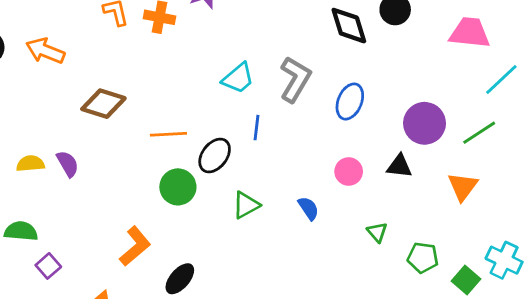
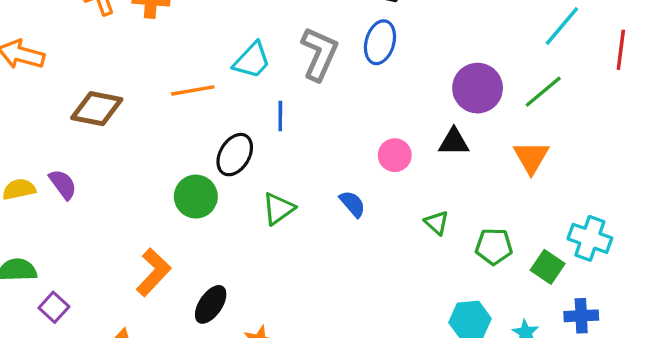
blue ellipse: (350, 102) -> (380, 42), moved
orange line: (168, 134) -> (193, 90), moved

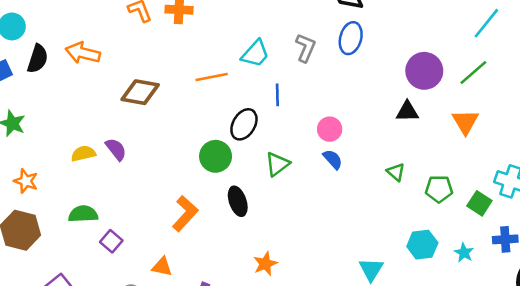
gray L-shape: (319, 54) -> (306, 48), size x0.7
pink circle: (395, 155) -> (330, 129), moved
black ellipse: (211, 304) -> (238, 201), moved, turned -52

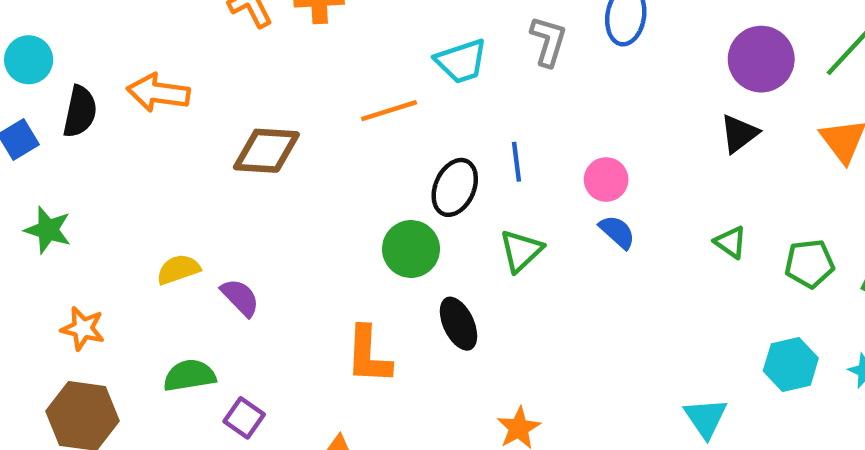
cyan trapezoid: (255, 54) -> (461, 61), turned 36
blue line: (277, 95) -> (516, 162), moved
black triangle: (407, 111) -> (739, 134), turned -30
purple semicircle: (116, 149) -> (240, 297), moved
orange L-shape: (185, 213) -> (368, 355), turned 147

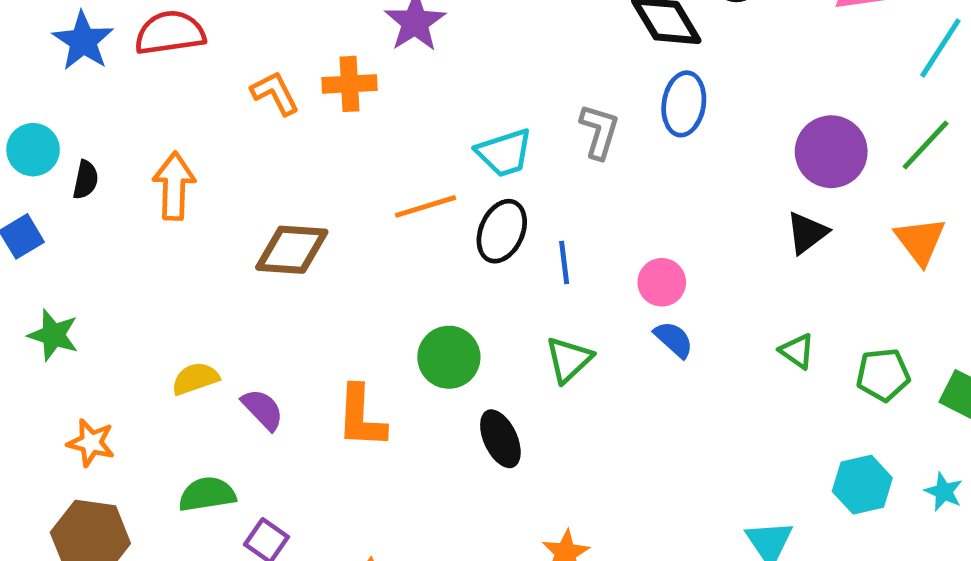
orange arrow: (158, 93) -> (174, 186), turned 84
black semicircle: (80, 112) -> (86, 180), moved, size x0.7
black ellipse: (455, 187) -> (502, 231), moved
orange L-shape: (368, 355) -> (361, 417), moved

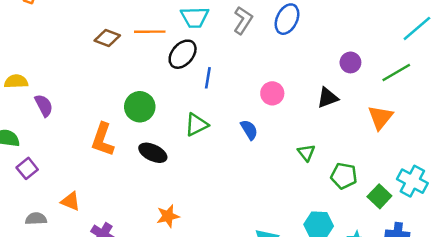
purple circle: (831, 152) -> (350, 62), size x0.6
brown diamond: (292, 250) -> (107, 38), moved, size x0.7
pink circle: (662, 282) -> (272, 93), moved
orange L-shape: (361, 417) -> (103, 140), moved
black ellipse: (500, 439) -> (153, 153), turned -56

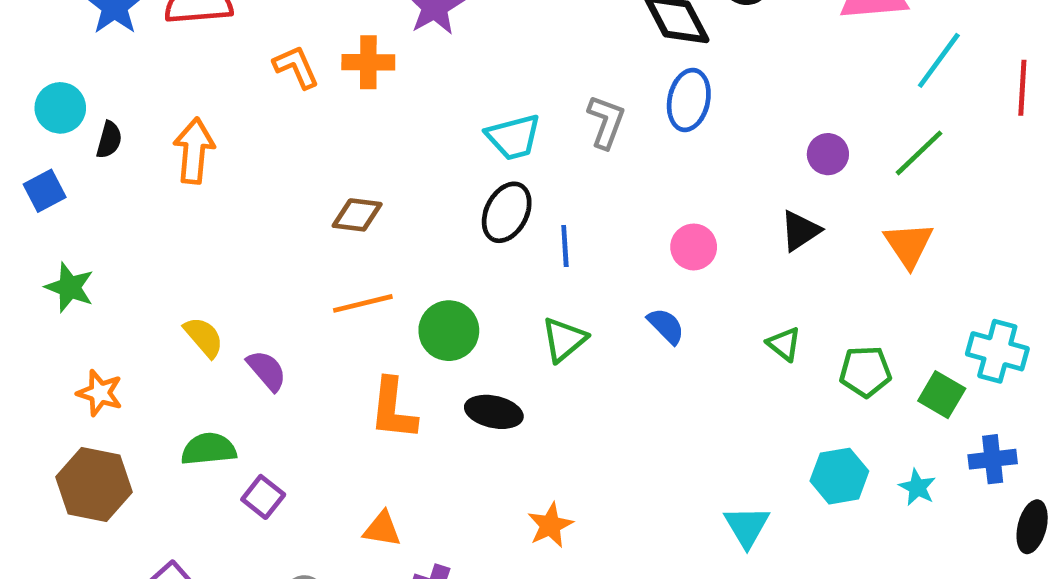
orange line: (150, 32) -> (363, 303), moved
yellow semicircle: (16, 81) -> (204, 337), turned 65
orange triangle: (71, 201) -> (382, 529), moved

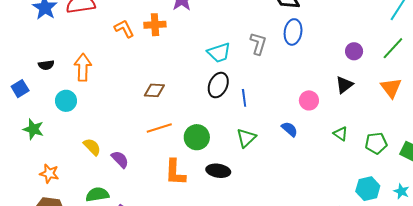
cyan circle: (60, 108) -> (66, 101), moved
black semicircle: (109, 140) -> (46, 65), turned 70
pink circle: (694, 247) -> (309, 100), moved

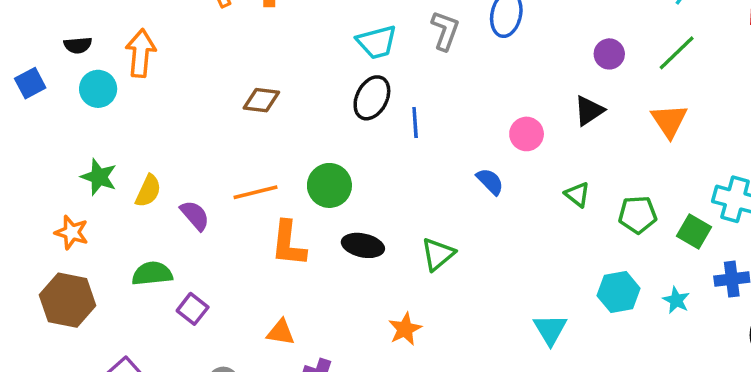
cyan circle: (66, 101) -> (98, 89), moved
orange line: (159, 128) -> (256, 192), moved
green star: (33, 129) -> (99, 177), moved
green triangle: (246, 138) -> (438, 254), moved
yellow semicircle: (92, 147) -> (148, 191), turned 66

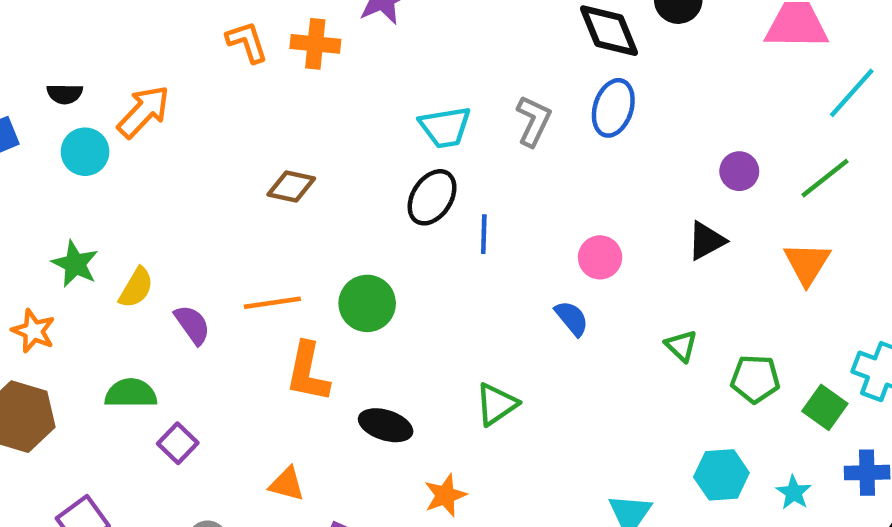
orange arrow: (141, 53) -> (144, 112), turned 33
pink circle: (527, 134) -> (600, 257), moved
black ellipse: (363, 245) -> (386, 425), moved

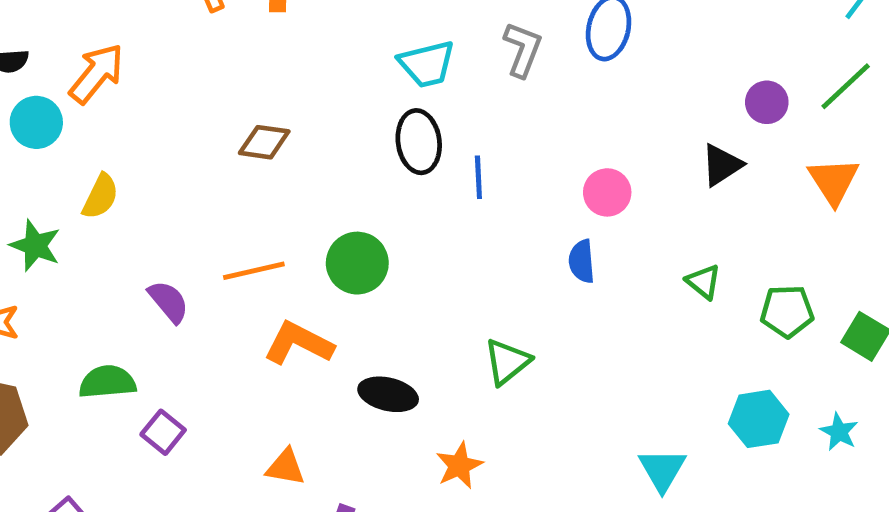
purple circle: (739, 171) -> (767, 102), moved
black ellipse: (432, 197) -> (419, 142), turned -36
yellow semicircle: (136, 288) -> (100, 196), moved
blue semicircle: (572, 318) -> (582, 261), turned -141
orange L-shape: (308, 372) -> (299, 343), turned 110

